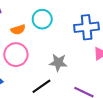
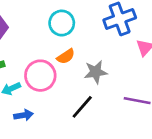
orange semicircle: (18, 30) -> (66, 56), moved

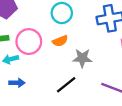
pink circle: (40, 76) -> (29, 42), moved

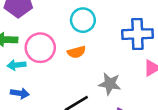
gray star: (82, 58) -> (110, 84), moved

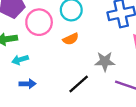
pink circle: (40, 48) -> (39, 22), moved

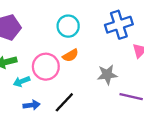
pink circle: (39, 22) -> (46, 67), moved
black line: (79, 84) -> (64, 102), moved

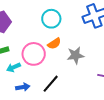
gray star: (107, 75) -> (75, 55), moved

